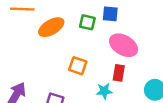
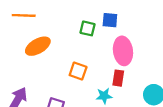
orange ellipse: (51, 27) -> (38, 46), moved
pink ellipse: (124, 45) -> (123, 51), turned 52

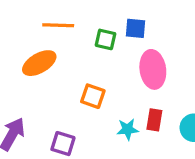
orange line: (24, 15) -> (58, 25), moved
red rectangle: (118, 78) -> (154, 120), moved

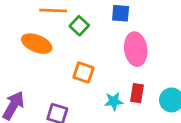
green square: (106, 39) -> (79, 26), moved, turned 30
orange ellipse: (39, 63) -> (37, 44), turned 52

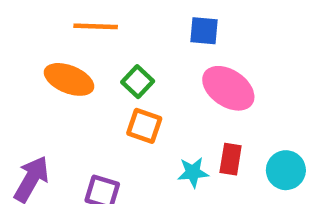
green square: (79, 26) -> (138, 82), moved
pink ellipse: (136, 49) -> (228, 88), turned -48

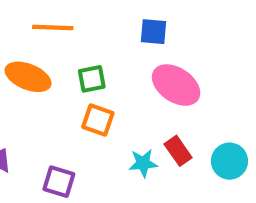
green square: (138, 82) -> (92, 79), turned 36
red rectangle: (231, 159) -> (178, 151), turned -44

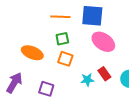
orange line: (53, 27) -> (60, 17), moved
blue square: (153, 32) -> (92, 16), size x1.6
orange ellipse: (28, 77) -> (32, 53), moved

